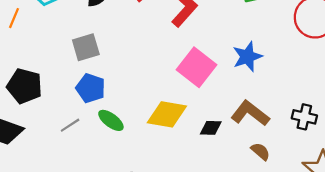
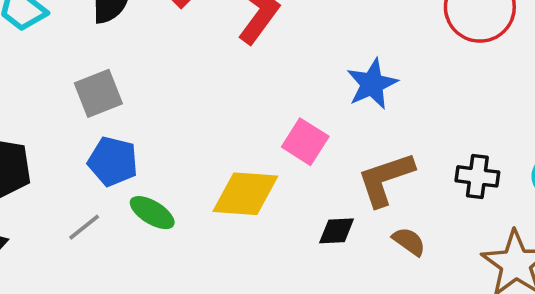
pink square: (197, 67) -> (305, 142), moved, size x0.7
brown L-shape: (250, 113) -> (386, 179), turned -51
black diamond: (211, 128) -> (337, 231), moved

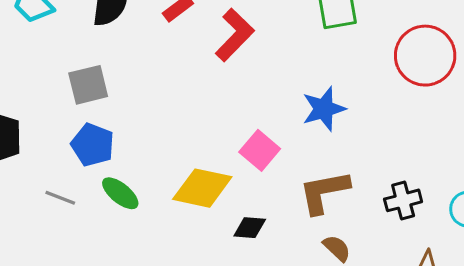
black cross: (477, 176) -> (403, 200), turned -30
gray line: (84, 227) -> (60, 198), turned 52
black diamond: (337, 231) -> (250, 228), moved

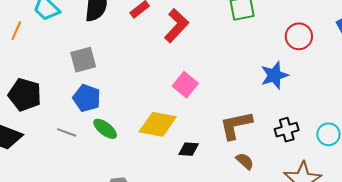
red circle: (425, 56) -> (299, 36), size x0.7
blue star: (324, 109) -> (274, 75), moved
pink square: (260, 150) -> (185, 85), moved

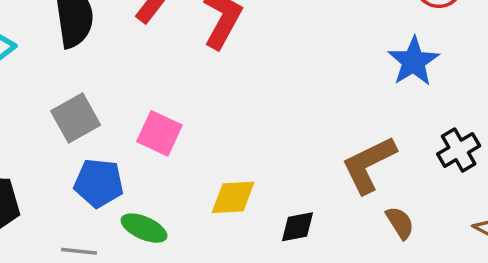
pink square: (185, 85) -> (159, 133), moved
yellow diamond: (158, 124) -> (233, 197), size x0.7
brown semicircle: (245, 161) -> (400, 223), turned 30

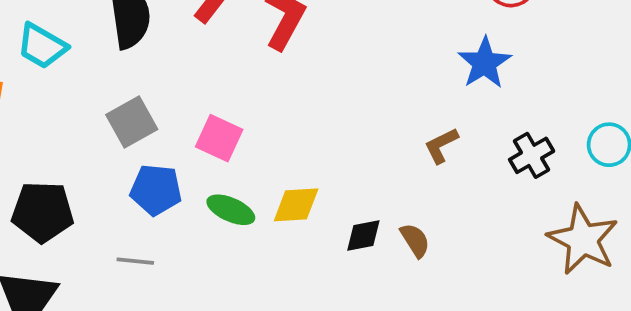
brown L-shape: (369, 165) -> (441, 145), moved, size x0.6
brown semicircle: (400, 223) -> (415, 240), moved
green ellipse: (144, 228) -> (231, 210), moved

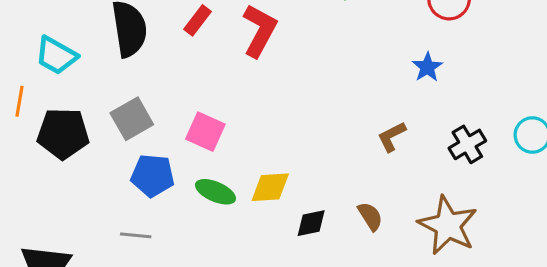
blue star: (484, 63) -> (427, 67), size x0.7
black pentagon: (42, 212) -> (63, 134), moved
black diamond: (363, 235) -> (311, 223), moved
brown star: (583, 240) -> (448, 225), moved

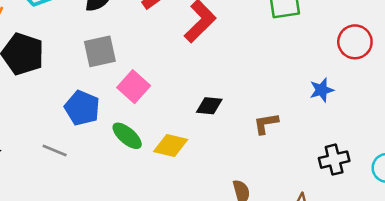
gray square: (132, 119) -> (100, 51), moved
brown L-shape: (392, 137) -> (266, 124), moved
black diamond: (311, 223) -> (209, 106), moved

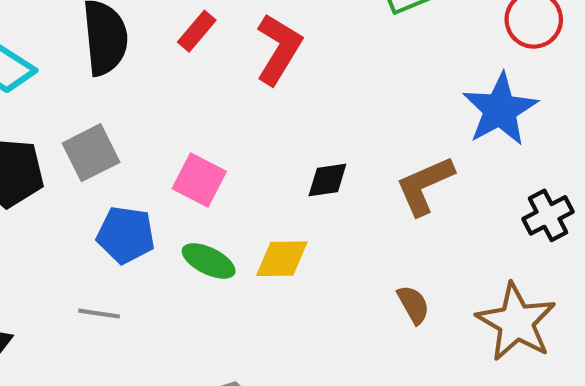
gray square: (100, 51) -> (91, 153), moved
blue star: (322, 90) -> (500, 110), size x1.8
brown L-shape: (266, 124) -> (425, 186), size x1.5

